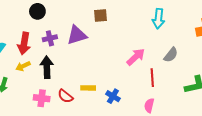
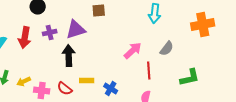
yellow arrow: (23, 66) -> (24, 82), moved
black arrow: (47, 67) -> (69, 56), moved

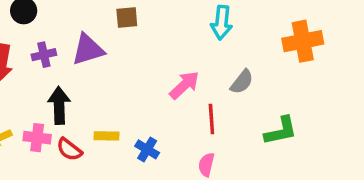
black arrow: (69, 56) -> (59, 105), moved
pink cross: (42, 91) -> (37, 138), moved

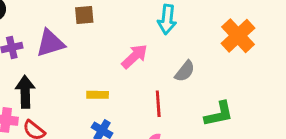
orange cross: (303, 41) -> (238, 36), turned -32
pink arrow: (184, 85) -> (135, 56), moved
yellow rectangle: (107, 136) -> (98, 95), moved

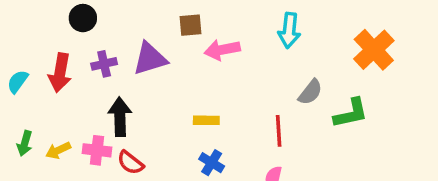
pink arrow: (135, 56) -> (222, 50), moved, turned -148
green L-shape: (219, 114) -> (351, 113), moved

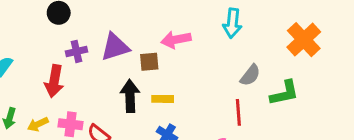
brown square: (190, 25) -> (149, 62), moved
red arrow: (60, 73) -> (54, 81), moved
black arrow: (120, 117) -> (130, 96), moved
red line: (279, 131) -> (238, 112), moved

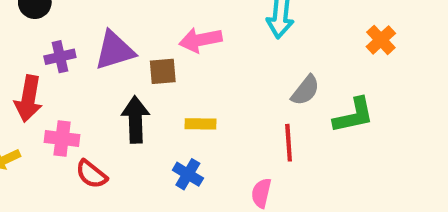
orange cross: (304, 40) -> (381, 40), size x0.6
yellow rectangle: (163, 99) -> (200, 124), moved
pink cross: (71, 124) -> (62, 139), moved

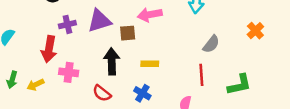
orange cross: (381, 40) -> (255, 31), moved
green L-shape: (354, 115) -> (239, 85), moved
red semicircle: (91, 174) -> (102, 93), moved

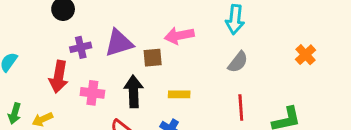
gray semicircle: (211, 44) -> (238, 62), moved
pink cross: (69, 72) -> (92, 93), moved

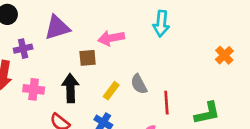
purple triangle: (119, 43) -> (57, 28), moved
gray semicircle: (238, 62) -> (139, 84), moved, turned 114
yellow rectangle: (179, 94) -> (111, 91), turned -54

